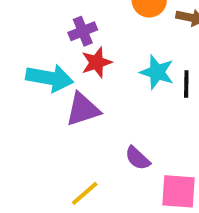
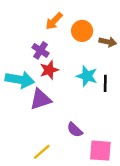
purple cross: (83, 31) -> (41, 50), turned -35

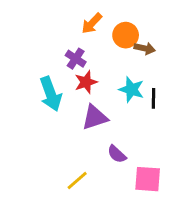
brown arrow: (108, 42) -> (145, 48), moved
cyan arrow: (20, 80) -> (51, 94), turned 60
purple triangle: (41, 99) -> (95, 117), moved

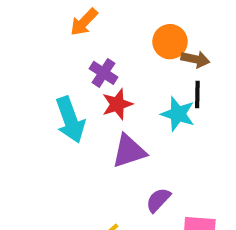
orange arrow: (92, 23) -> (84, 22), moved
black line: (153, 98) -> (197, 94), moved
purple semicircle: (117, 154) -> (158, 200), turned 90

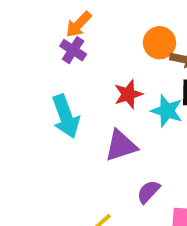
purple cross: (104, 73) -> (73, 50), moved
red star: (117, 104) -> (128, 94), moved

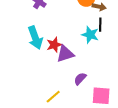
red star: (128, 94) -> (54, 45), moved

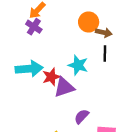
cyan star: (90, 35) -> (78, 65), moved
cyan arrow: (35, 38) -> (29, 69), turned -75

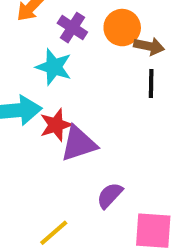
purple cross: (34, 27) -> (72, 28), moved
cyan star: (78, 65) -> (54, 67), moved

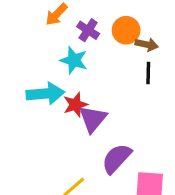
purple triangle: (79, 144) -> (93, 119), turned -32
purple semicircle: (110, 195) -> (117, 158), size x1.5

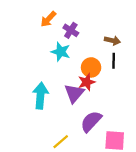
orange circle: (126, 30) -> (91, 67), moved
cyan arrow: (45, 94) -> (40, 96), moved, turned -80
red star: (75, 105) -> (87, 82), moved

